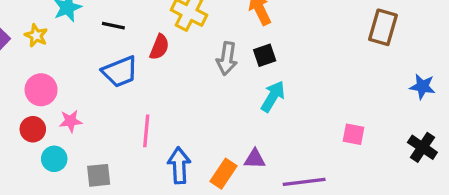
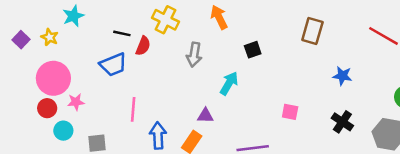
black line: (113, 26) -> (122, 33), moved
black square: (265, 55) -> (253, 50), moved
pink circle: (41, 90) -> (53, 78), size x1.4
purple triangle: (255, 159) -> (205, 116), moved

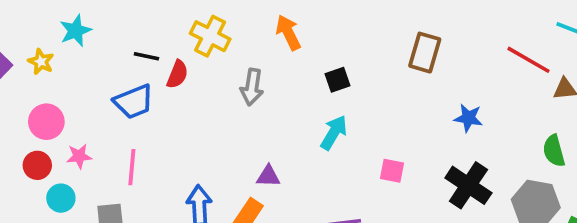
pink circle: (53, 78) -> (46, 122), size x0.7
cyan arrow: (229, 83) -> (334, 133), moved
pink line: (133, 109) -> (132, 167), moved
black cross: (342, 122) -> (468, 185), size x1.4

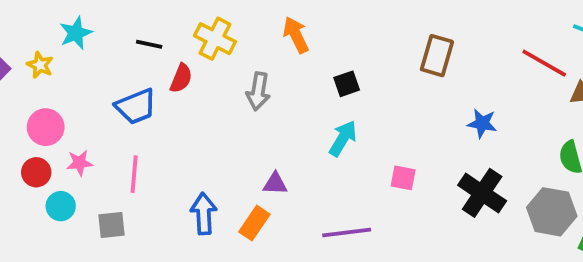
black line: (146, 56) -> (149, 44), moved

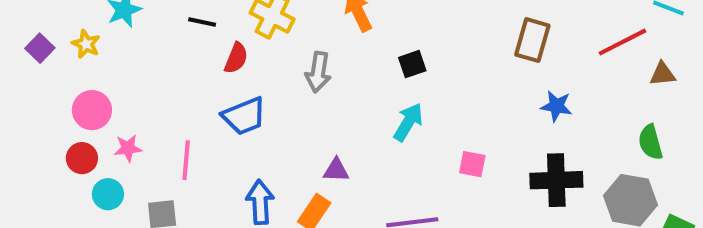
brown rectangle: (437, 56) -> (532, 40), moved
red line: (544, 63) -> (622, 42), turned -57
blue trapezoid: (136, 106) -> (244, 116), moved
black cross: (482, 193) -> (556, 180), turned -36

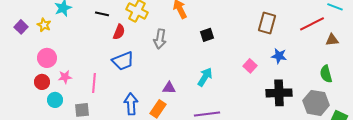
cyan arrow: (408, 122) -> (205, 77), moved
pink square: (472, 164) -> (250, 66), moved, turned 32

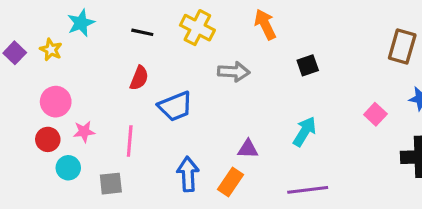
red semicircle: (119, 32) -> (139, 78), moved
gray arrow: (160, 39) -> (234, 72), turned -96

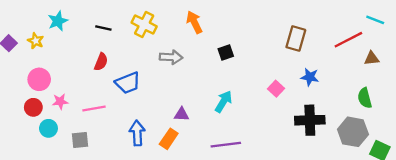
pink line: (130, 141) -> (94, 109), turned 75

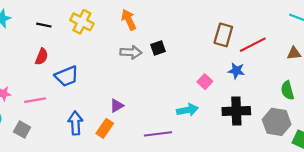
red line: (348, 40) -> (253, 45), moved
gray arrow: (171, 57) -> (131, 52), moved
cyan arrow: (223, 102) -> (187, 110), moved, turned 48
purple triangle: (181, 114) -> (117, 106), turned -32
gray square: (80, 140) -> (22, 130), turned 35

